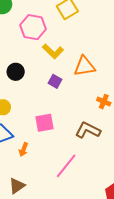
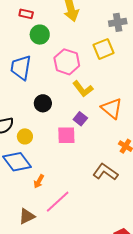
orange triangle: (84, 66) -> (112, 108), turned 40
pink square: (45, 123) -> (66, 135), moved
pink line: (66, 166) -> (58, 202), moved

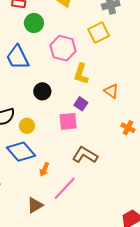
blue trapezoid: (21, 68) -> (18, 57), turned -32
yellow L-shape: (83, 89) -> (81, 74), turned 60
orange triangle: (112, 108) -> (111, 91), size x0.7
brown L-shape: (105, 172) -> (85, 155), moved

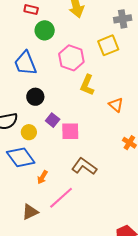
black circle: (42, 91) -> (35, 97), moved
purple square: (81, 104) -> (53, 120), moved

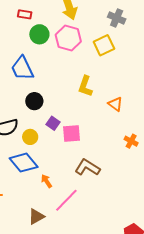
gray cross: (123, 19) -> (117, 18), turned 36
pink hexagon: (71, 58) -> (68, 38), moved
orange arrow: (42, 177) -> (47, 181), turned 120

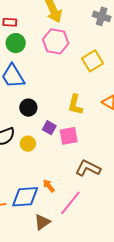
green circle: (39, 34) -> (16, 43), moved
yellow square: (104, 45) -> (92, 61), moved
yellow L-shape: (85, 86) -> (75, 105), moved
blue diamond: (24, 163) -> (25, 197), moved, turned -48

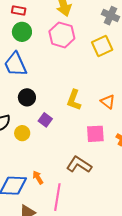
yellow square: (92, 61) -> (102, 46), moved
pink square: (69, 136) -> (95, 134), moved
pink line: (70, 203) -> (57, 197), turned -36

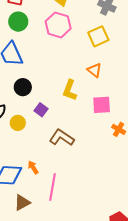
orange triangle: (108, 102) -> (94, 70), moved
pink square: (95, 134) -> (102, 105), moved
brown L-shape: (79, 165) -> (62, 138), moved

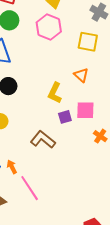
yellow square: (98, 36) -> (88, 42), turned 30
purple square: (41, 110) -> (65, 117), moved, turned 32
pink line: (53, 187) -> (30, 188), turned -48

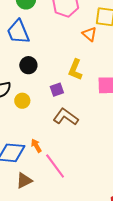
orange triangle: (81, 75) -> (89, 34), moved
purple square: (65, 117) -> (57, 90), moved

